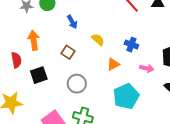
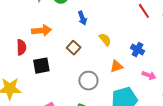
orange arrow: (34, 40) -> (42, 31), turned 84
gray circle: (77, 84) -> (88, 81), moved

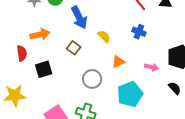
blue arrow: (82, 18) -> (79, 18), size x1.6
blue cross: (138, 50) -> (139, 32), moved

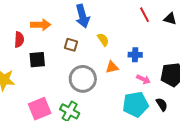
blue cross: (139, 32) -> (135, 55), moved, turned -32
brown square: (74, 48) -> (71, 45), turned -32
gray circle: (92, 79) -> (83, 79), size x1.4
cyan pentagon: (130, 94) -> (135, 104), moved

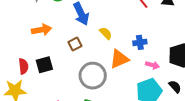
red semicircle: (19, 40) -> (23, 66), moved
brown square: (71, 45) -> (75, 44), turned -32
orange triangle: (112, 67) -> (119, 59), size x1.5

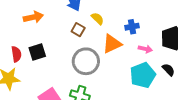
brown square: (75, 44) -> (78, 30), moved, turned -32

